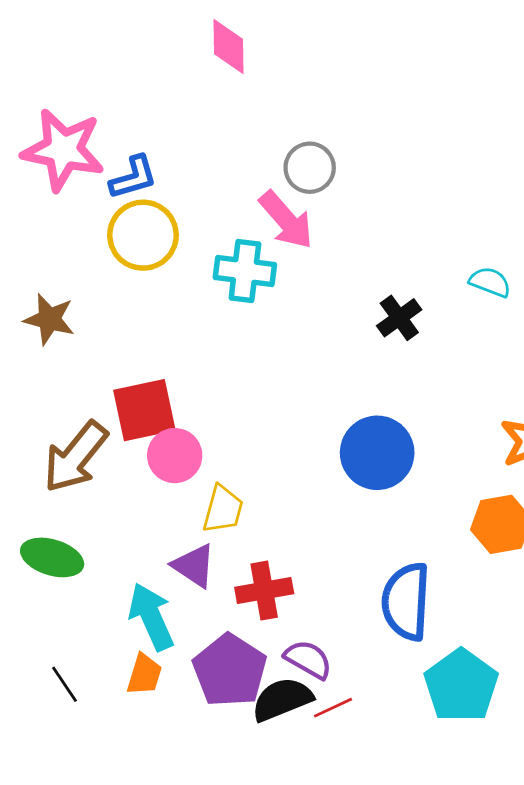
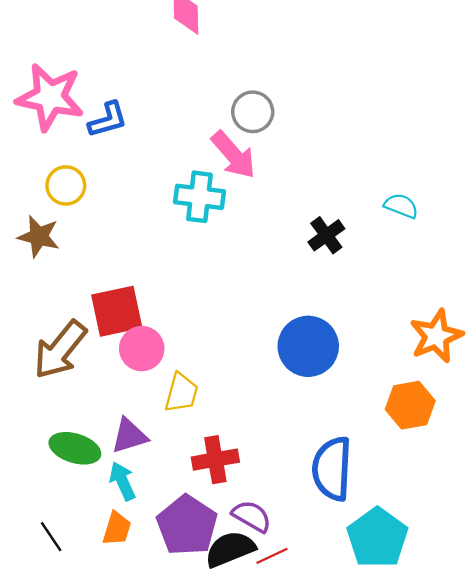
yellow circle: (143, 235) -> (66, 185), moved, size x0.7
green ellipse: (52, 557) -> (75, 448), moved
purple triangle: (194, 566) -> (129, 436), moved, turned -51
cyan arrow: (151, 617) -> (122, 481), size x0.7

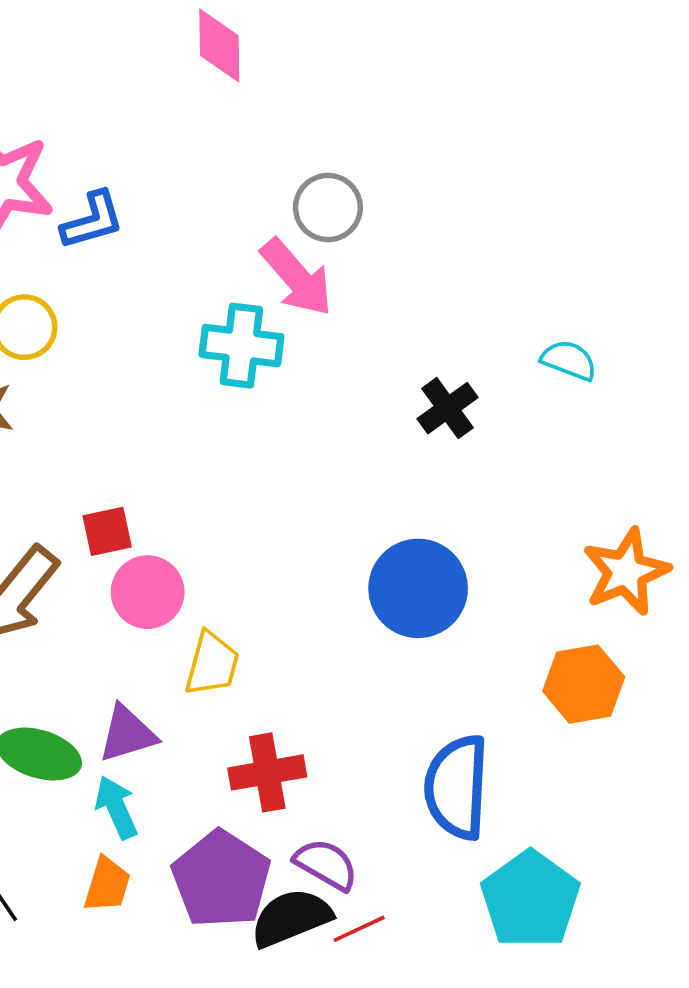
red square: (117, 311) -> (107, 531), size x0.6

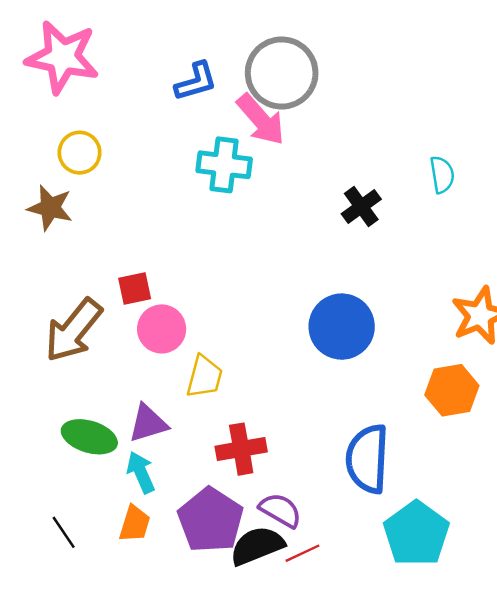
gray circle: (328, 208) -> (282, 73), size x1.6
blue L-shape: (92, 220) -> (196, 82), moved
cyan semicircle: (569, 360) -> (442, 175), turned 60

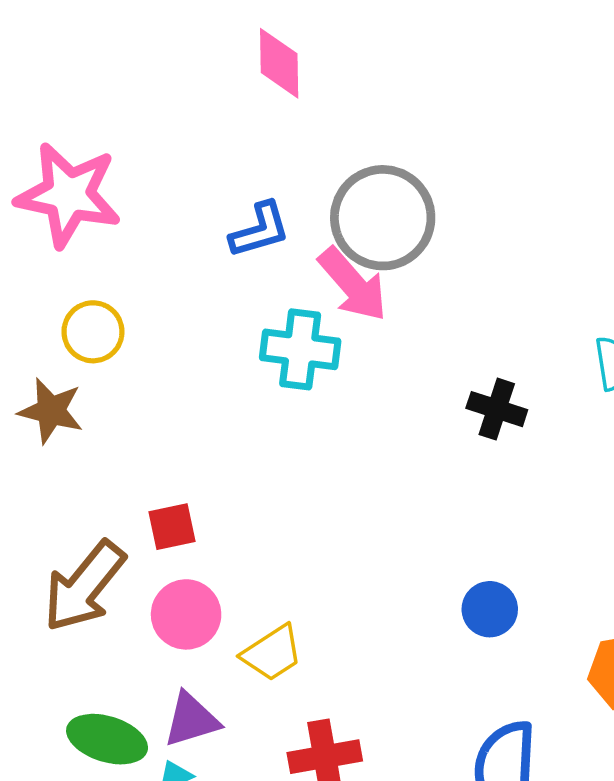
black cross: (361, 206) -> (497, 409), turned -36
blue circle: (342, 327) -> (490, 609), moved, size x0.6
pink circle: (162, 329) -> (186, 614), moved
yellow trapezoid: (204, 377) -> (272, 653), turned 42

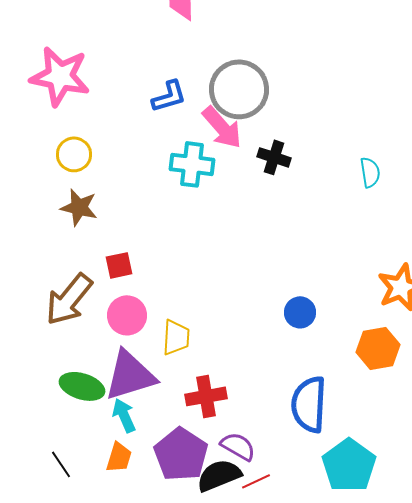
black cross: (497, 409) -> (274, 157), moved
brown star: (51, 411) -> (79, 207), moved
yellow trapezoid: (272, 653) -> (176, 337), turned -54
purple triangle: (191, 720) -> (130, 375), size x1.6

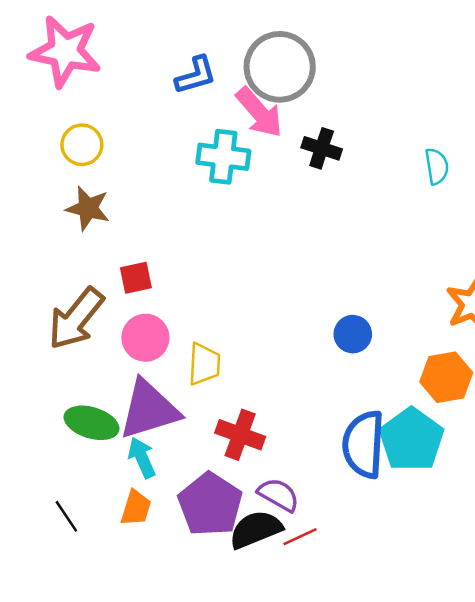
red cross: (206, 396) -> (240, 435), turned 30
cyan pentagon: (349, 465) -> (411, 440), moved

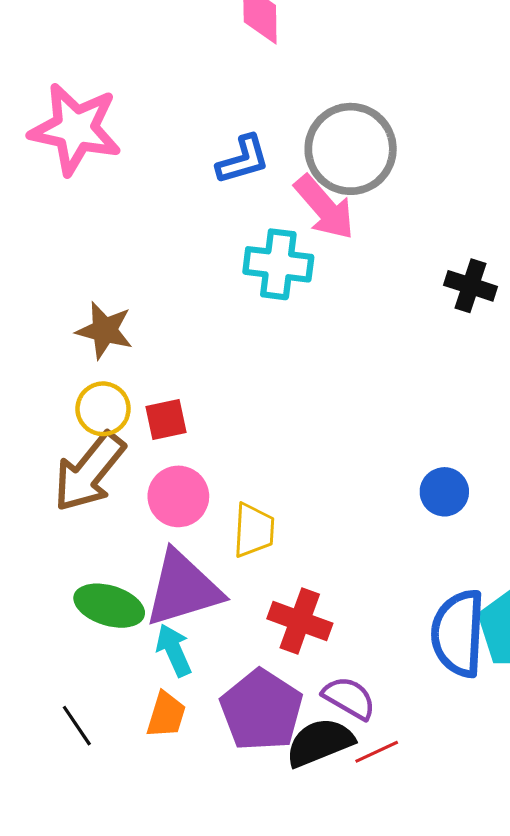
yellow circle: (82, 145) -> (103, 409), moved
black cross: (322, 148) -> (470, 286), moved

